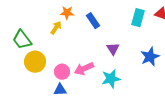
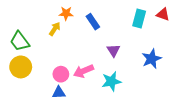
yellow circle: (35, 62) -> (21, 67), moved

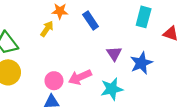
red triangle: (163, 14) -> (171, 34), moved
blue star: (152, 59) -> (141, 63), moved

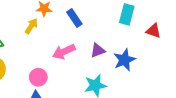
purple triangle: (114, 54) -> (98, 51), turned 42
pink arrow: (80, 77) -> (64, 52), moved

